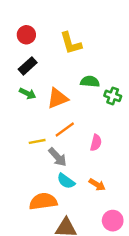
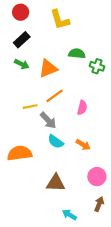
orange semicircle: (43, 201) -> (20, 153), moved

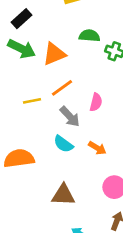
green arrow: (22, 64) -> (22, 49), size x1.5
gray arrow: (48, 120) -> (70, 117), moved

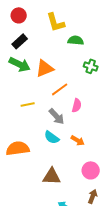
green semicircle: (89, 36) -> (76, 40), moved
orange line: (62, 88) -> (60, 89), moved

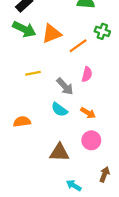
orange line: (60, 89) -> (78, 46), moved
orange semicircle: (18, 148) -> (22, 122), size x0.7
pink circle: (91, 170) -> (91, 140), moved

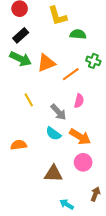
yellow line: (33, 73) -> (29, 100), turned 72
orange arrow: (88, 113) -> (80, 137), size x1.5

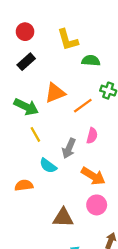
green arrow: (21, 59) -> (26, 107), moved
gray arrow: (59, 112) -> (69, 148), turned 66
cyan semicircle: (53, 134) -> (48, 166), moved

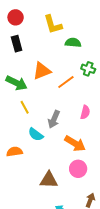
black rectangle: (26, 62) -> (17, 44), turned -63
pink semicircle: (92, 136) -> (85, 112), moved

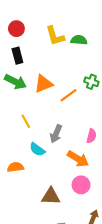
green semicircle: (73, 43) -> (79, 40), moved
green arrow: (17, 83) -> (15, 82), moved
pink semicircle: (85, 112) -> (91, 136), moved

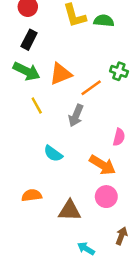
black rectangle: (17, 56) -> (29, 40), turned 42
yellow line: (26, 121) -> (37, 105), moved
gray arrow: (56, 134) -> (76, 116), moved
orange semicircle: (15, 167) -> (32, 195), moved

